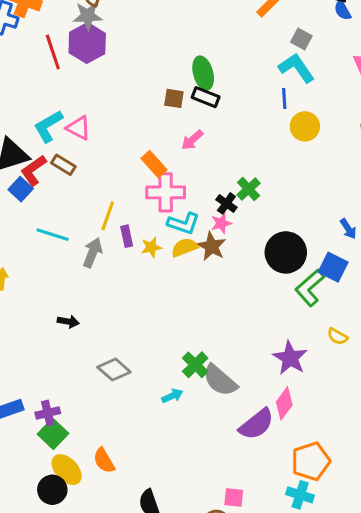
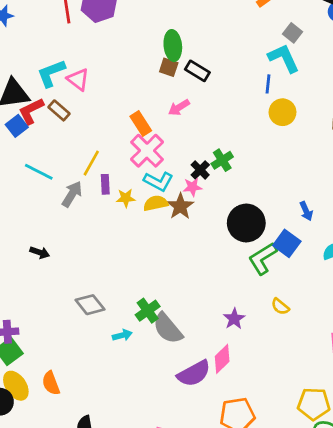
green ellipse: (203, 73) -> (173, 46), moved
pink cross: (166, 192) -> (147, 151), turned 36
purple star: (290, 358) -> (234, 319), size x0.7
gray diamond: (114, 370) -> (90, 305), moved

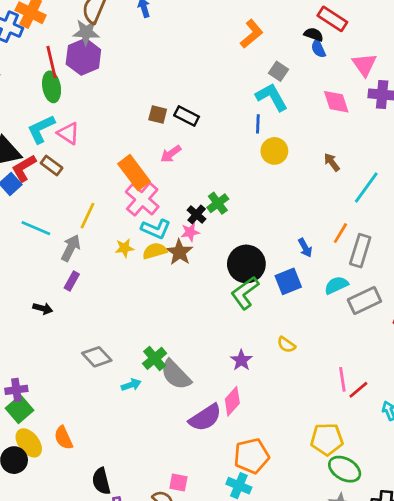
green ellipse: (173, 46) -> (52, 87), moved
orange rectangle: (141, 123) -> (134, 173), size x1.4
purple rectangle: (105, 184) -> (72, 281), moved, turned 36
blue square: (287, 243) -> (288, 281), turned 36
green L-shape: (263, 258) -> (245, 293), moved

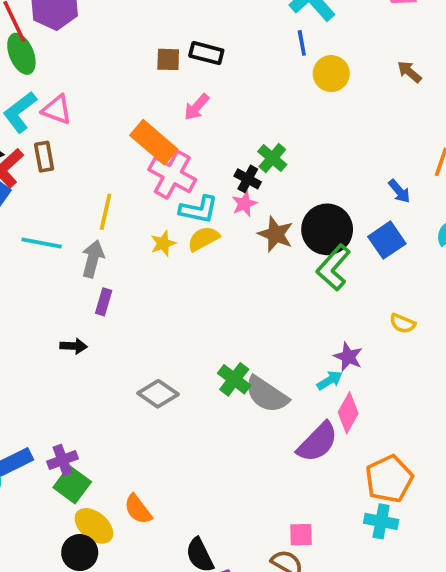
brown rectangle: (52, 165) -> (44, 157), turned 55
brown star: (179, 252) -> (276, 234), moved
cyan arrow: (131, 385) -> (330, 380), moved

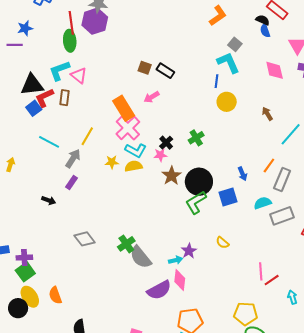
green cross: (272, 158) -> (196, 138), moved
pink diamond: (348, 413) -> (180, 280), turned -40

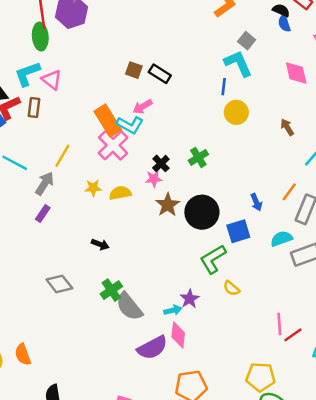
cyan L-shape: (136, 150) -> (130, 125), moved
black arrow: (49, 200) -> (100, 244), moved
green L-shape: (196, 202) -> (213, 259), moved

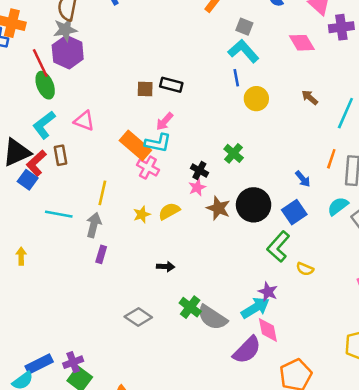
pink triangle: (52, 80) -> (84, 121), moved
pink cross: (113, 145) -> (148, 168), size x0.7
cyan arrow: (173, 310) -> (255, 308), size x1.6

